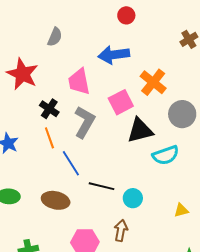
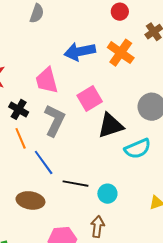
red circle: (126, 15) -> (120, 12), moved
gray semicircle: (55, 37) -> (37, 13), moved
orange cross: (153, 82) -> (121, 53), moved

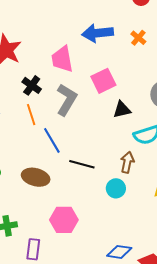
orange cross: (121, 53) -> (138, 38), size x0.6
black triangle: (111, 126) -> (122, 110), size x0.7
cyan circle: (107, 194) -> (116, 188), moved
brown arrow: (97, 227) -> (127, 162), moved

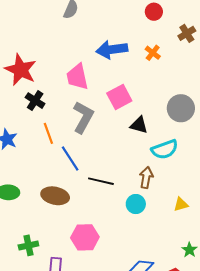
black cross: (32, 85) -> (35, 101), moved
black triangle: (122, 110) -> (139, 125), turned 30

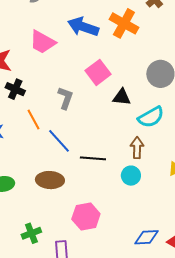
blue arrow: (112, 50) -> (83, 27), turned 36
orange cross: (153, 53) -> (124, 23), size x1.8
pink trapezoid: (77, 77) -> (42, 42), moved, turned -40
gray L-shape: (83, 117) -> (65, 98), size x0.7

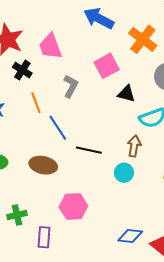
orange cross: (124, 23) -> (143, 39), moved
pink trapezoid: (42, 42) -> (50, 46), moved, turned 32

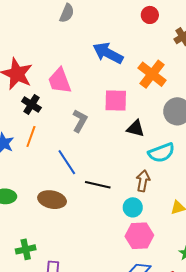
pink square: (107, 66) -> (116, 100), turned 30
orange line: (36, 103) -> (31, 137), moved, turned 40
pink hexagon: (73, 206) -> (139, 236), moved

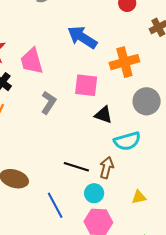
orange cross: (152, 74) -> (124, 62), turned 32
blue line: (67, 162) -> (55, 205), moved
black line: (98, 185) -> (76, 167), moved

